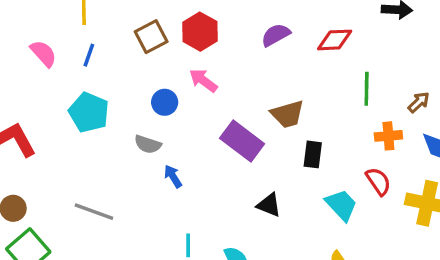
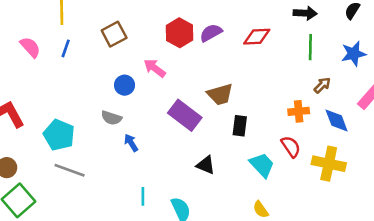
red hexagon: (200, 32) -> (179, 33), moved
green line: (367, 89) -> (310, 47), moved
cyan pentagon: (89, 112) -> (59, 135), moved

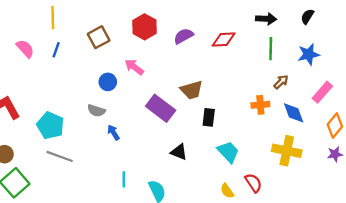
red hexagon: (179, 33) -> (144, 27), moved
red semicircle: (291, 147) -> (253, 183), moved

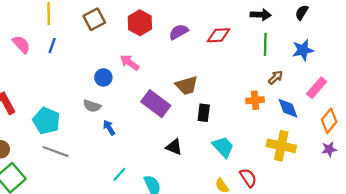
brown square: (99, 37) -> (94, 19), moved
cyan line: (124, 179) -> (119, 174), turned 42

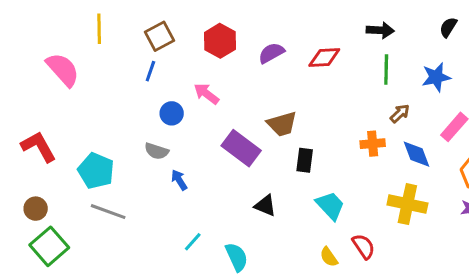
black semicircle: (302, 12) -> (448, 27), moved
pink semicircle: (21, 44) -> (63, 70), size x1.4
blue line: (52, 46) -> (150, 71), moved

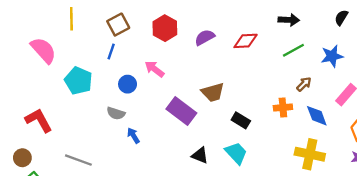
green line: (386, 70) -> (293, 50), turned 60
red L-shape: (39, 147) -> (39, 120), moved
black rectangle: (305, 160) -> (241, 120), moved, turned -66
cyan pentagon: (96, 171) -> (78, 81), moved
cyan trapezoid: (330, 206) -> (236, 153), moved

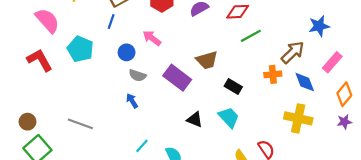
green line: (293, 50) -> (251, 36), moved
brown arrow: (304, 84) -> (293, 52), size x1.6
gray semicircle: (116, 113) -> (138, 75), moved
red L-shape: (39, 120) -> (40, 60), moved

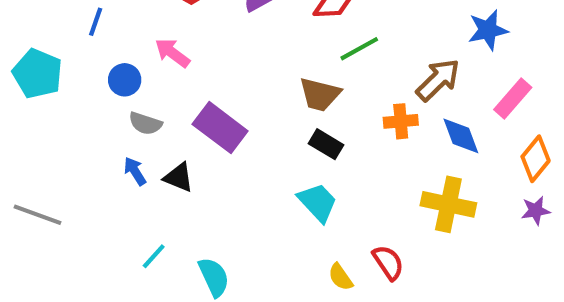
brown trapezoid: (207, 60) -> (320, 94), moved, turned 30
black triangle: (195, 119) -> (179, 177), moved

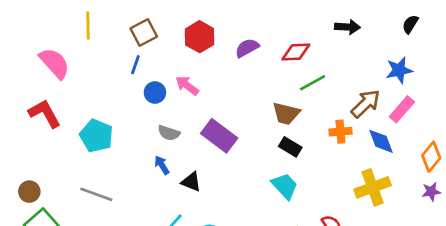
cyan pentagon: (37, 74) -> (96, 136), moved
blue circle: (125, 80) -> (155, 93), moved
pink rectangle: (513, 99) -> (402, 109), moved
black triangle: (179, 177) -> (191, 182), moved
yellow cross: (448, 204) -> (373, 187), turned -32

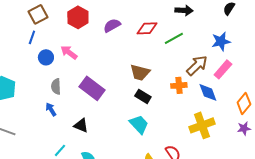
green line: (313, 83) -> (174, 38), moved
gray semicircle: (169, 133) -> (56, 86), turned 70
black triangle: (191, 182) -> (81, 125), moved

